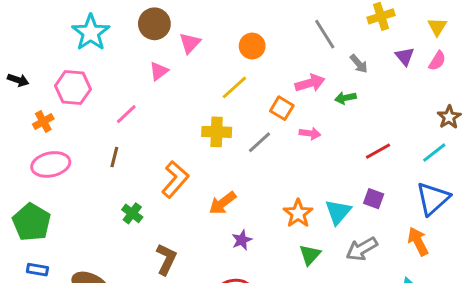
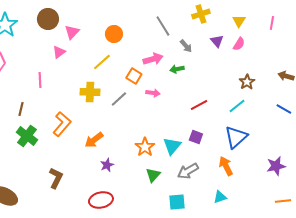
pink triangle: (159, 71) -> (59, 52), moved
pink line: (126, 114) -> (40, 80), moved, turned -49
green cross: (132, 213) -> (27, 136), moved, size x1.5

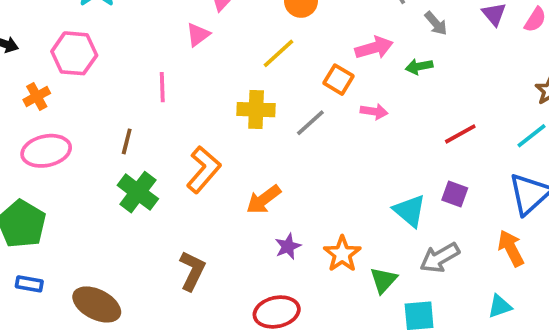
cyan triangle: (172, 146) -> (410, 211), turned -30
orange star: (145, 147) -> (342, 254), moved
green triangle: (153, 175) -> (383, 280), moved

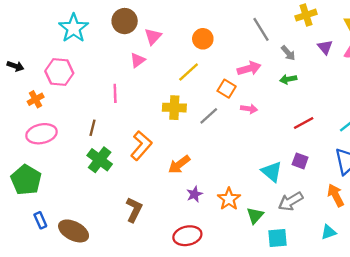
green arrow: (419, 66) -> (288, 79), moved
blue rectangle: (29, 284) -> (40, 220), moved, turned 56

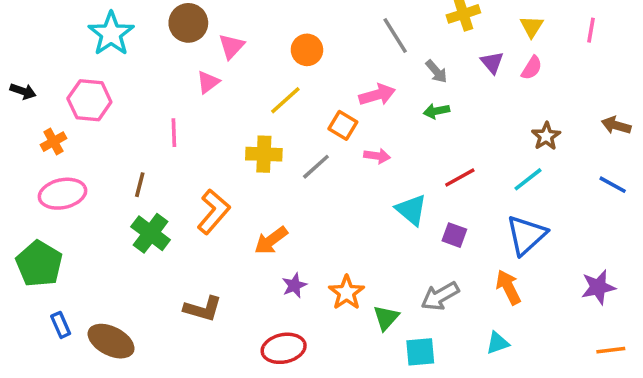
cyan triangle: (272, 172) -> (411, 210), moved
brown L-shape: (134, 210) -> (203, 309), turned 80

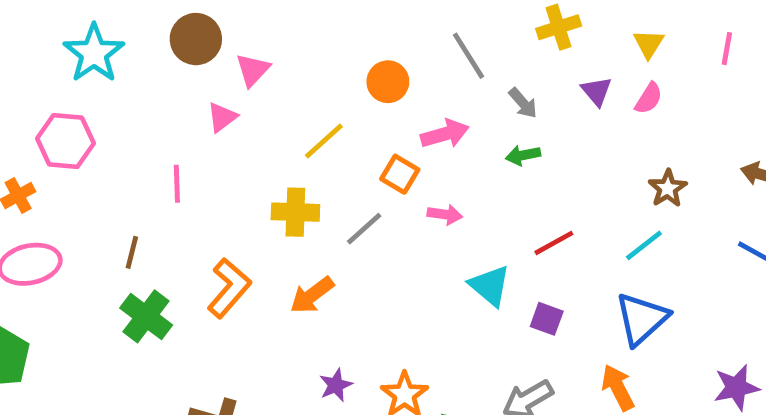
orange circle: (307, 50) -> (388, 82), moved
orange arrow: (271, 240) -> (312, 295), moved

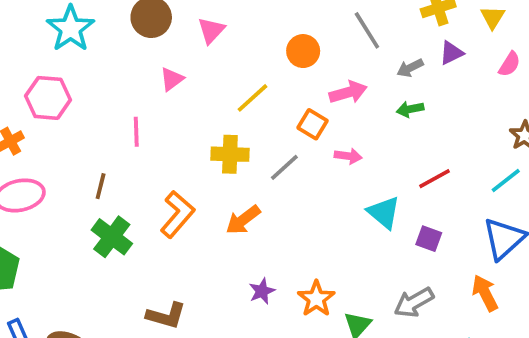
yellow triangle: (649, 44) -> (493, 17), moved
pink triangle: (253, 70) -> (211, 30), moved
purple triangle: (597, 91) -> (451, 53), moved, turned 44
gray arrow: (523, 103) -> (410, 68), turned 104

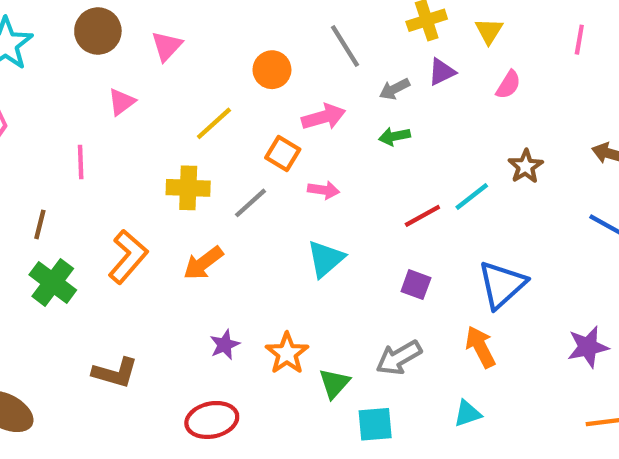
cyan line: (506, 180) -> (472, 196), moved
cyan triangle: (384, 212) -> (326, 259), moved, turned 39

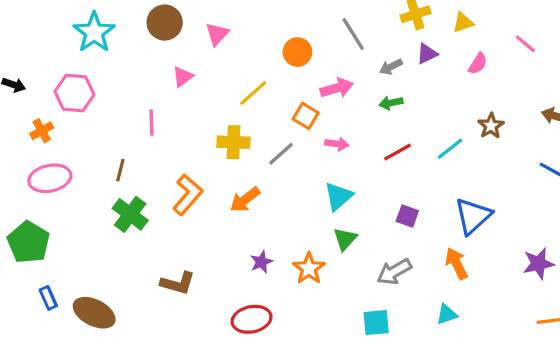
yellow triangle: (489, 31) -> (463, 23), turned 40
pink line: (579, 40) -> (525, 44), moved, turned -60
red line: (422, 216) -> (397, 152), moved
green triangle: (334, 383) -> (345, 239), moved

